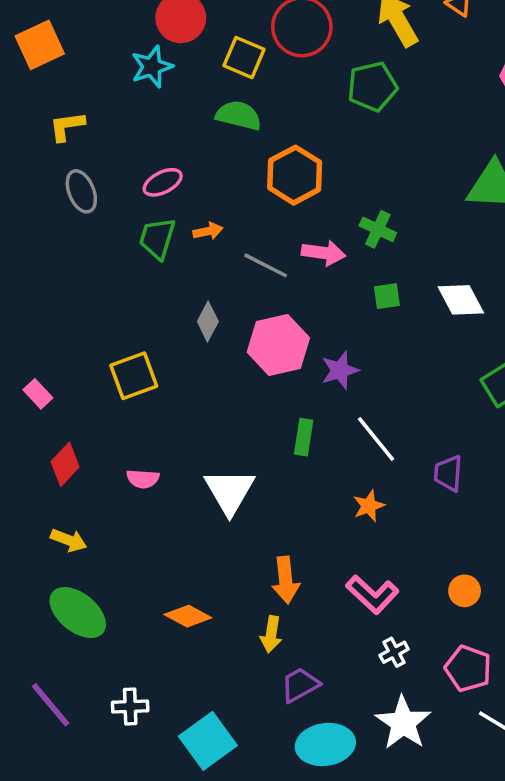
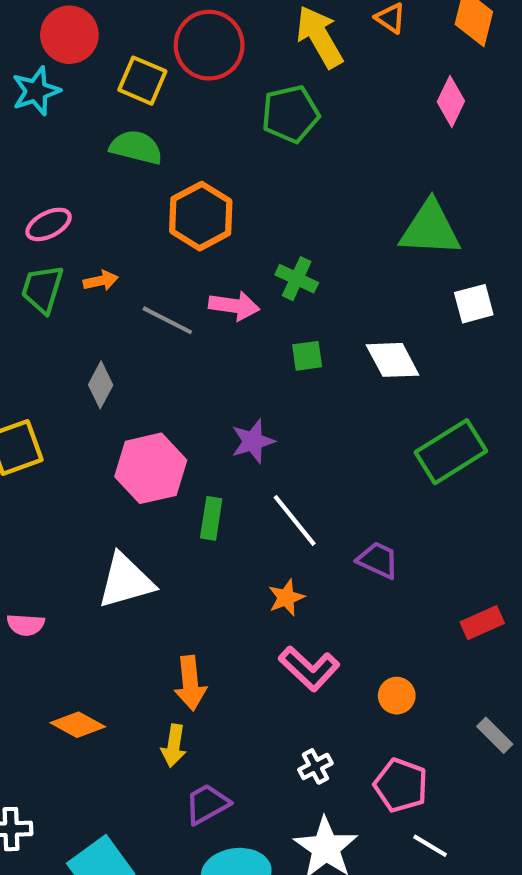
pink hexagon: (278, 345) -> (151, 468), moved
purple trapezoid: (448, 473) -> (378, 560), turned 111
pink semicircle: (143, 479) -> (26, 625), moved
white triangle: (230, 491) -> (126, 581), turned 44
pink L-shape: (372, 594) -> (309, 668), moved

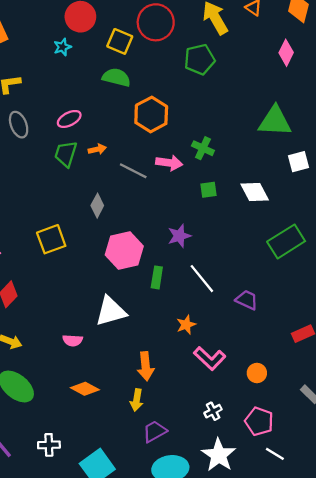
cyan star: (36, 91) -> (62, 47), size x0.7
orange star: (286, 598) -> (186, 325), moved
pink semicircle: (26, 625) -> (73, 340), moved

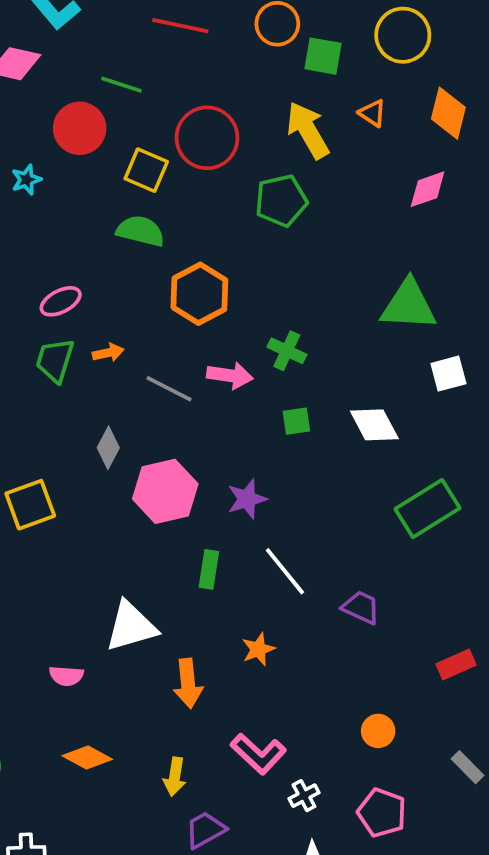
cyan star: (62, 47) -> (26, 180), moved
pink diamond: (286, 53) -> (428, 189), turned 45
pink hexagon: (124, 250) -> (165, 491), moved
pink L-shape: (210, 358) -> (258, 754), moved
orange arrow: (146, 366) -> (188, 683), moved

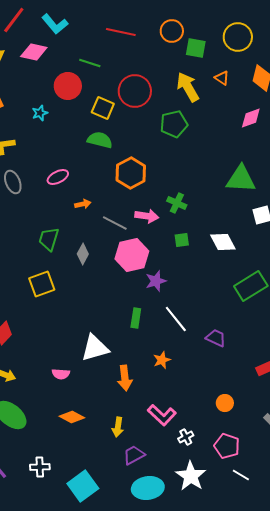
green trapezoid: (55, 360) -> (49, 239), moved
pink hexagon: (165, 491) -> (132, 255), moved

